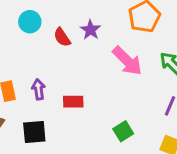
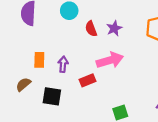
pink arrow: (127, 61) -> (110, 60), moved, turned -75
red rectangle: (73, 102) -> (88, 80), turned -35

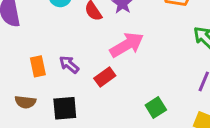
purple arrow: (63, 64) -> (69, 64), turned -42
brown semicircle: (23, 84) -> (25, 102), turned -119

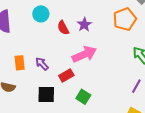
green square: (156, 107) -> (83, 97), moved, turned -32
black square: (65, 108) -> (46, 95), moved

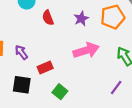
purple star: (84, 25) -> (81, 19), moved
pink arrow: (84, 54) -> (86, 50), moved

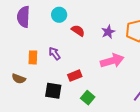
red semicircle: (48, 18) -> (78, 31), turned 144
purple arrow: (21, 52) -> (55, 54), moved

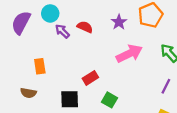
cyan circle: (59, 15) -> (50, 13), moved
purple semicircle: (23, 17) -> (21, 23), turned 35
purple arrow: (55, 54) -> (62, 31), moved

